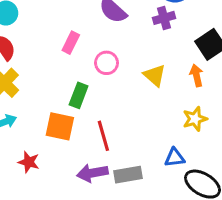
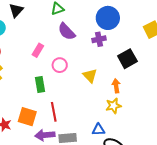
orange arrow: (197, 75) -> (116, 86), moved
green rectangle: (79, 95) -> (40, 85), turned -35
orange square: (60, 126) -> (27, 117), moved

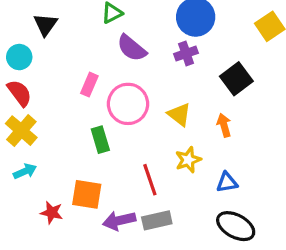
pink circle: (60, 65) -> (128, 104), size x1.6
yellow star: (114, 106) -> (188, 160), moved
red line: (54, 112) -> (150, 180), moved
blue triangle: (98, 130) -> (227, 182), moved

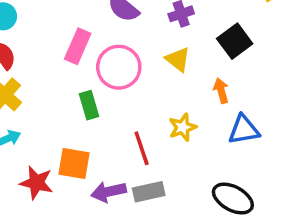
pink rectangle: (89, 85) -> (78, 46), size x1.4
yellow triangle: (179, 114) -> (178, 59), moved
blue triangle: (227, 182) -> (244, 130), moved, size x1.4
red star: (52, 213) -> (36, 183), size x1.4

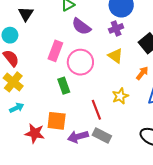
orange arrow: (221, 91) -> (142, 73), turned 56
gray rectangle: (149, 192) -> (102, 135), turned 42

